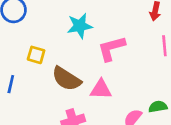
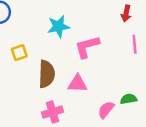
yellow square: (36, 55) -> (19, 53), turned -35
brown semicircle: (66, 79) -> (47, 74), turned -120

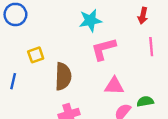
cyan star: (58, 26) -> (90, 20), moved
pink triangle: (77, 84) -> (114, 86), moved

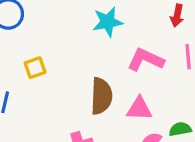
pink L-shape: (104, 49) -> (146, 60), moved, turned 40
brown semicircle: (63, 76) -> (101, 96), moved

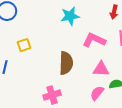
pink triangle: (139, 109) -> (101, 69), moved

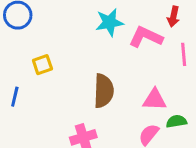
pink L-shape: (94, 40) -> (146, 37), moved

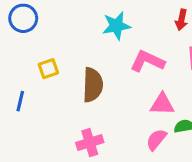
pink L-shape: (146, 37) -> (147, 61), moved
brown semicircle: (104, 91) -> (93, 85), moved

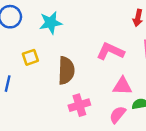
cyan star: (116, 26) -> (51, 23), moved
pink cross: (90, 143) -> (79, 105), moved

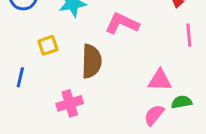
pink L-shape: (110, 51) -> (122, 24), moved
pink cross: (79, 105) -> (70, 103), moved

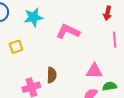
brown semicircle: (92, 61) -> (52, 75), moved, size x0.7

